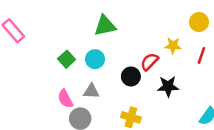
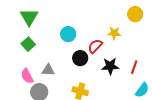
green triangle: (105, 26) -> (29, 17), moved, turned -48
red line: (201, 55) -> (134, 67), moved
cyan circle: (95, 59) -> (68, 34), moved

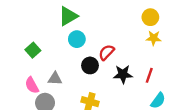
green triangle: (29, 17) -> (68, 16), moved, turned 30
yellow star: (114, 33) -> (154, 38), moved

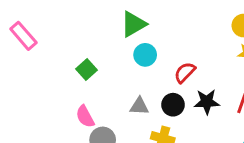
black circle: (90, 65) -> (173, 105), moved
gray triangle: (55, 79) -> (139, 106), moved

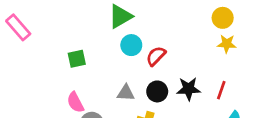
green square: (87, 70) -> (77, 59), turned 30
red semicircle: (185, 72) -> (156, 56), moved

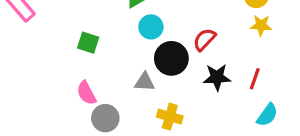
red semicircle: (156, 56) -> (204, 40), moved
green square: (77, 59) -> (88, 43), turned 30
black circle: (157, 91) -> (171, 58), moved, size x1.4

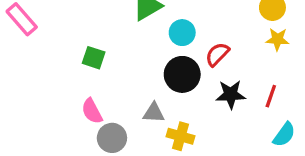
cyan circle: (151, 27) -> (182, 33), moved
gray triangle: (145, 82) -> (154, 113), moved

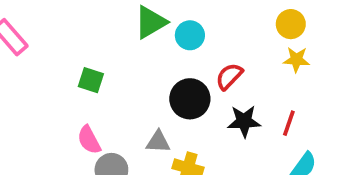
cyan circle: (182, 33) -> (190, 35), moved

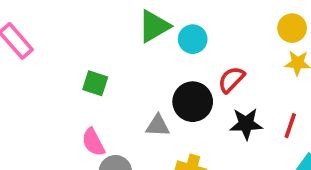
gray triangle: (158, 142) -> (158, 126), moved

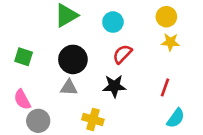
cyan circle: (193, 39) -> (113, 22), moved
black circle: (193, 102) -> (73, 59), moved
black star: (246, 124) -> (114, 86), moved

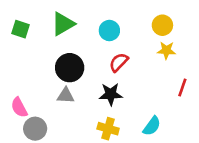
green square: (24, 57) -> (21, 29), moved
red line: (165, 87) -> (182, 88), moved
cyan semicircle: (176, 118) -> (152, 126), moved
yellow cross: (93, 119) -> (108, 129), moved

